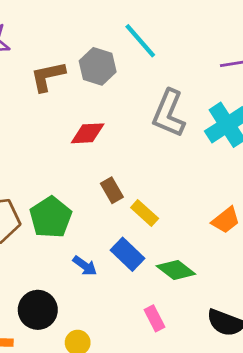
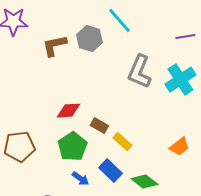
red diamond: (88, 133) -> (68, 111), moved
brown rectangle: (112, 190) -> (99, 126), turned -30
green pentagon: (51, 217) -> (72, 147), moved

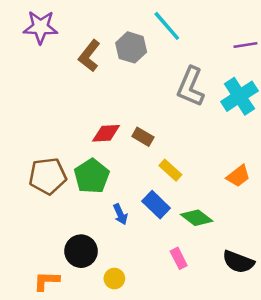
brown L-shape: (54, 46) -> (89, 56), turned -40
brown rectangle: (99, 126) -> (143, 137), moved
green pentagon: (72, 147) -> (92, 176), moved
blue arrow: (80, 179) -> (120, 214), turned 30

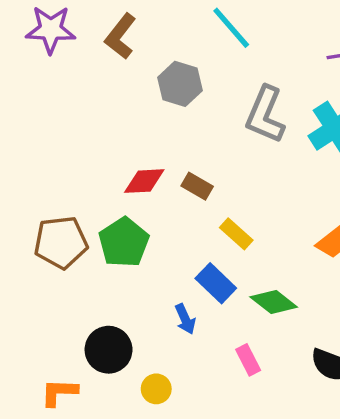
gray hexagon: (131, 47) -> (180, 84), moved
brown L-shape: (89, 56) -> (120, 36), moved
blue arrow: (120, 214) -> (185, 319), moved

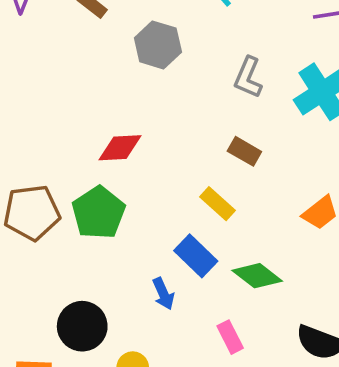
gray L-shape: (265, 115) -> (248, 77), size x0.7
brown rectangle: (197, 186) -> (244, 151), moved

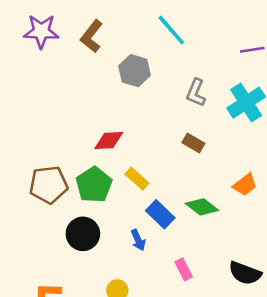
yellow rectangle: (217, 204) -> (137, 179), moved
green diamond: (257, 276) -> (202, 207), moved
black circle: (82, 326) -> (83, 234), moved

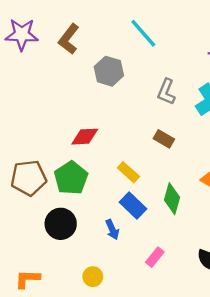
yellow rectangle: (137, 179) -> (128, 172), moved
green diamond: (202, 207) -> (172, 199), turned 68
pink rectangle: (184, 269) -> (155, 257), turned 66

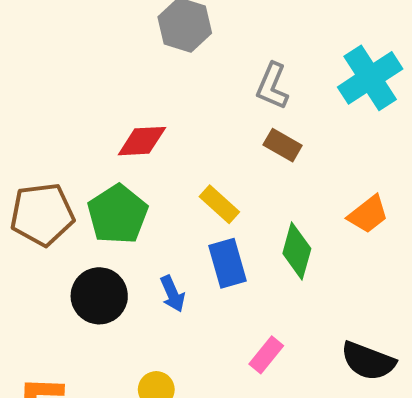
gray L-shape: (166, 92) -> (272, 86), moved
blue rectangle: (133, 205) -> (228, 263), turned 30
blue arrow: (112, 230) -> (173, 294), moved

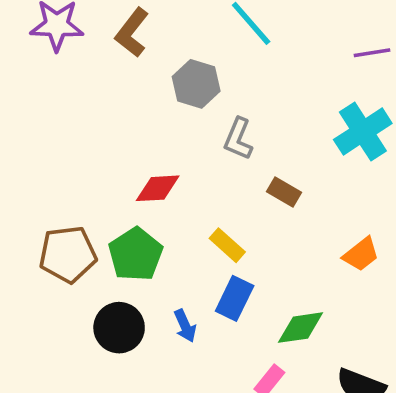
gray L-shape: (272, 86) -> (238, 139), moved
green diamond: (297, 251) -> (301, 328), moved, turned 66
blue rectangle: (228, 263) -> (235, 298), turned 42

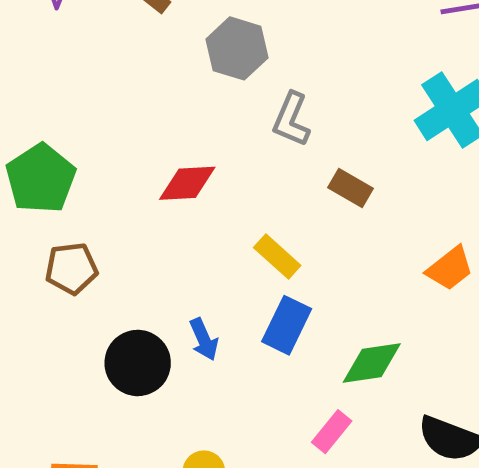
brown pentagon: (68, 254) -> (71, 268), size x0.7
green pentagon: (136, 254) -> (41, 179), moved
blue arrow: (185, 326) -> (204, 339), moved

